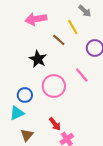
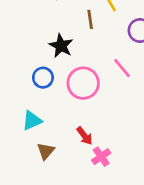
brown line: (59, 40) -> (90, 19), turned 40
blue circle: (25, 95) -> (43, 78), moved

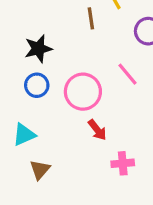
black star: (61, 46) -> (38, 49), moved, turned 30
red arrow: (85, 136) -> (97, 130), moved
pink cross: (101, 157) -> (123, 163), moved, turned 30

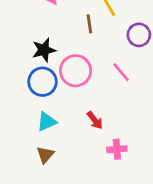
blue circle: (37, 85) -> (42, 82), size x1.4
pink circle: (83, 92) -> (76, 71), moved
cyan triangle: (24, 135) -> (47, 122), moved

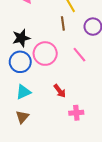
brown line: (89, 24) -> (63, 23), moved

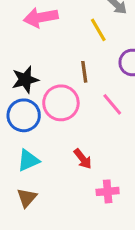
brown line: (63, 23) -> (84, 72), moved

